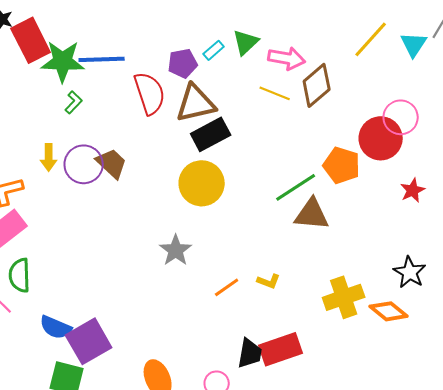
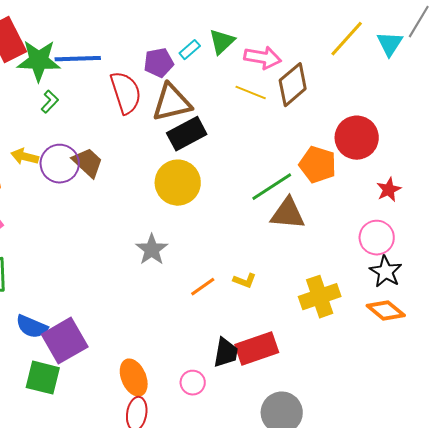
pink circle: (401, 117) -> (377, 238), moved
yellow arrow: (49, 157) -> (25, 157), turned 104
orange diamond: (389, 311) -> (386, 311), moved

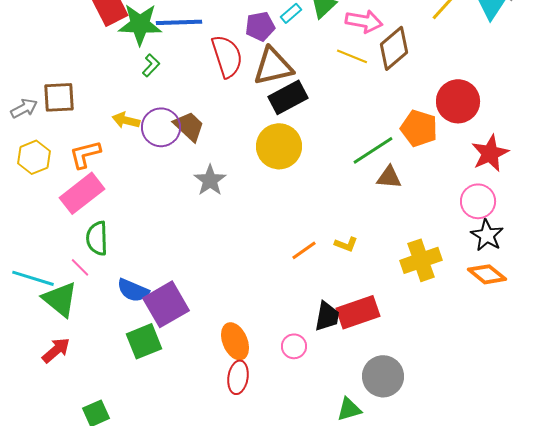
red star: (389, 190) -> (490, 153), size x1.5
brown triangle: (288, 214) -> (389, 177), size x0.7
gray star: (152, 250) -> (210, 180), moved
green square: (43, 378) -> (144, 341), turned -36

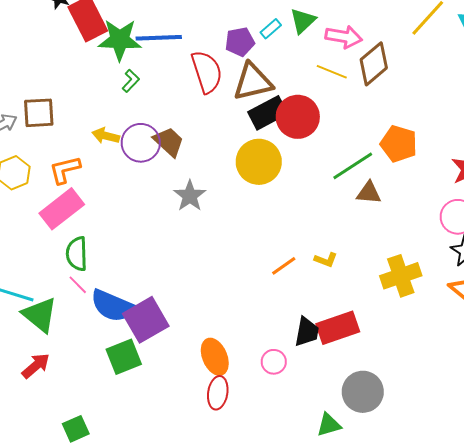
red circle: (458, 101) -> (298, 117), moved
pink line: (80, 267) -> (78, 285), moved
blue semicircle: (133, 290) -> (113, 306), size x1.4

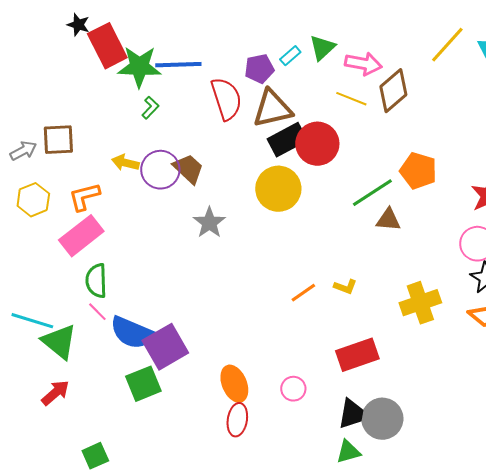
black trapezoid: (307, 332) -> (351, 414), moved

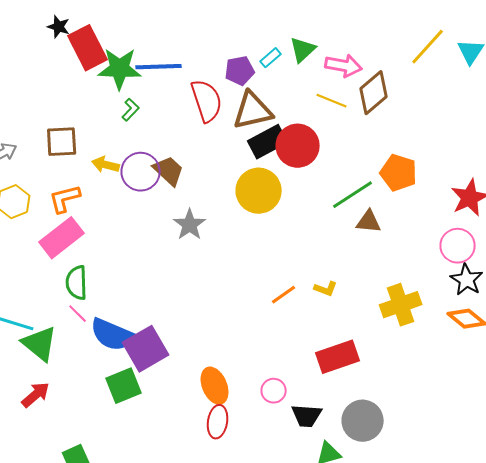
brown square: (58, 140) -> (62, 142), moved
black trapezoid: (351, 414) -> (307, 416), moved, turned 84

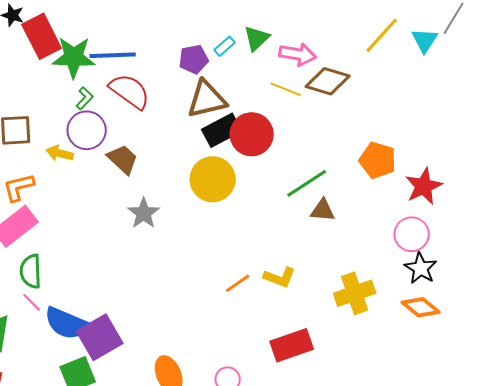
brown diamond: (374, 93) -> (328, 81), turned 57
red semicircle: (207, 101) -> (130, 91), moved, turned -36
purple circle: (141, 172) -> (87, 130), moved
orange pentagon: (399, 173) -> (378, 160), moved
yellow L-shape: (326, 289) -> (280, 277), size x1.4

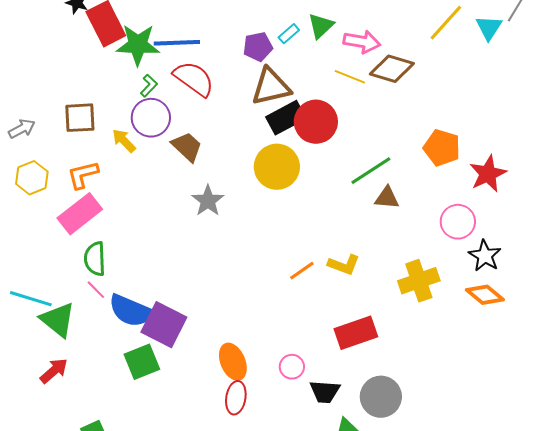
yellow arrow: (60, 153) -> (124, 141), turned 32
pink circle: (412, 234) -> (458, 222), moved
purple square: (100, 337) -> (164, 325), turned -33

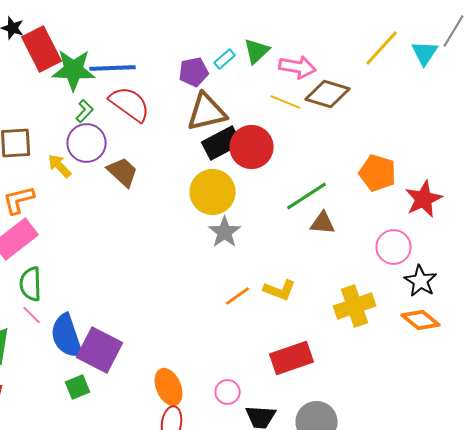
gray star: (208, 201) -> (225, 232), moved
blue semicircle: (131, 311) -> (67, 336), turned 48
green square: (142, 362) -> (78, 387), size x0.7

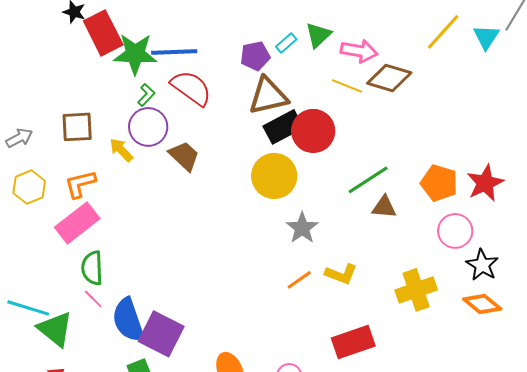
orange pentagon: (378, 173) -> (439, 183), moved
gray star: (225, 232) -> (302, 228), moved

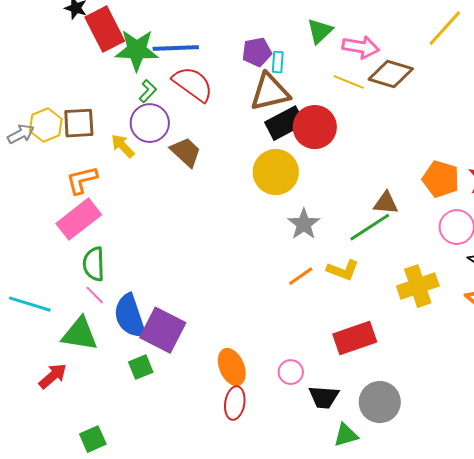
cyan rectangle: (286, 43) -> (278, 62), moved, turned -45
green line: (368, 180) -> (370, 227), moved
yellow hexagon: (29, 187) -> (46, 125), moved
green triangle: (55, 329) -> (80, 334), moved, turned -30

